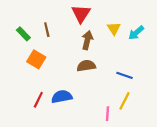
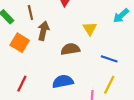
yellow triangle: (114, 28) -> (90, 29), moved
brown arrow: (87, 40) -> (43, 31), moved
blue semicircle: (62, 97) -> (63, 81), moved

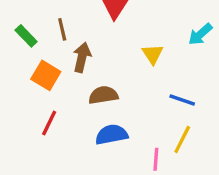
brown semicircle: (70, 49) -> (103, 95), moved
red line: (22, 84) -> (49, 123), moved

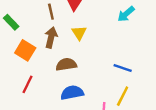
brown line: (62, 29) -> (51, 12), moved
cyan arrow: (200, 34) -> (126, 14), moved
yellow triangle: (153, 54) -> (79, 33), moved

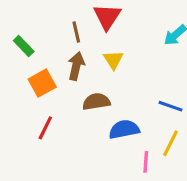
orange square: (25, 50) -> (42, 83), turned 30
blue semicircle: (72, 93) -> (124, 129), moved

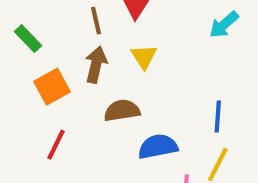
blue line: (170, 106) -> (218, 117), turned 75

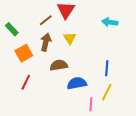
brown line: (96, 21) -> (46, 20), turned 64
cyan arrow: (224, 25) -> (110, 22), turned 49

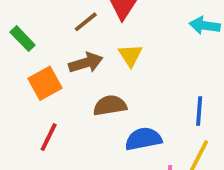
brown arrow: (46, 42) -> (86, 63), turned 60

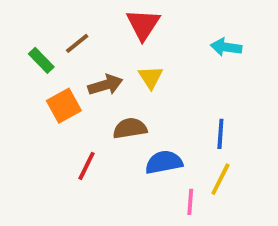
brown line: (86, 22) -> (77, 43), moved
red line: (49, 137) -> (87, 166), moved

